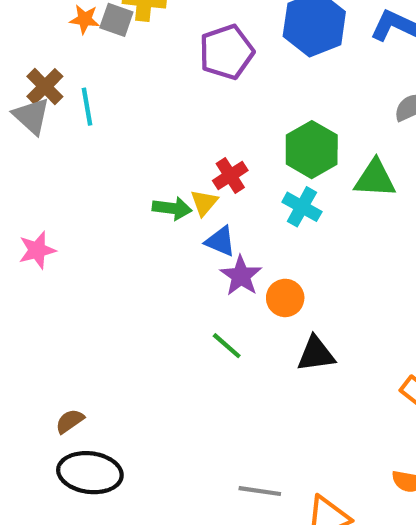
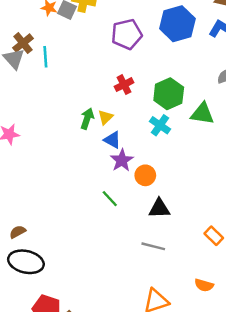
red cross: (230, 175) -> (124, 85), moved
green arrow: (172, 208) -> (87, 119), turned -84
gray line: (260, 491) -> (153, 246), moved

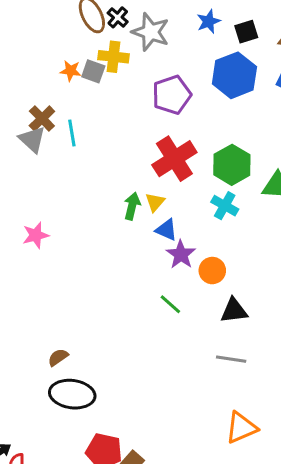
red cross: (124, 85) -> (174, 159), size x1.8

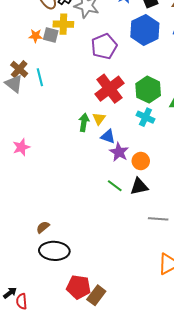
black triangle: (234, 311) -> (139, 186), moved

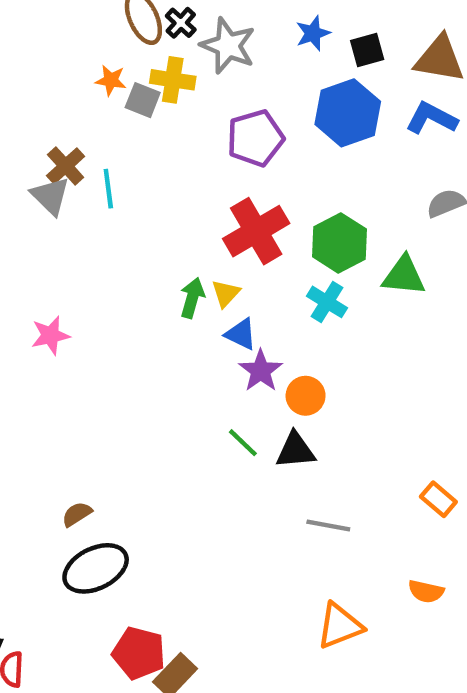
orange star: (36, 36) -> (111, 80), moved
black ellipse: (54, 251) -> (96, 568), turned -36

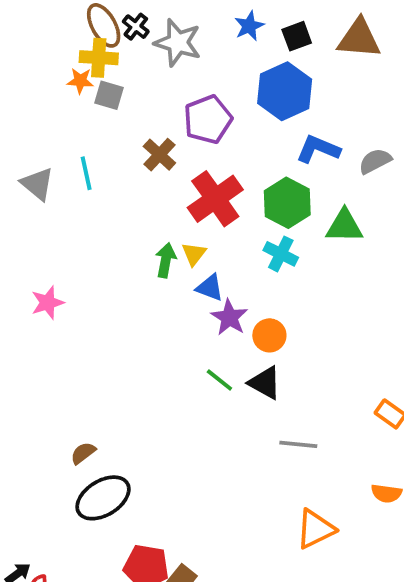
yellow cross: (173, 80) -> (99, 58), moved
blue L-shape: (431, 118) -> (318, 149), moved
brown cross: (66, 166) -> (159, 155), moved
black triangle: (295, 450) -> (265, 383), turned 39

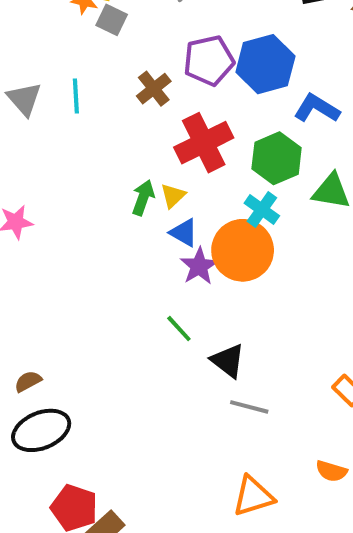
blue hexagon: (285, 91) -> (265, 64), moved
orange circle: (269, 335) -> (243, 250), moved, size x1.8
black triangle: (265, 383) -> (228, 361), moved

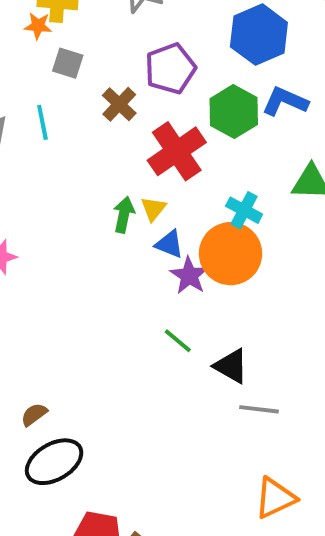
gray square: (112, 20) -> (68, 63), moved
blue hexagon: (265, 64) -> (259, 35), moved
green hexagon: (277, 158) -> (234, 112), moved

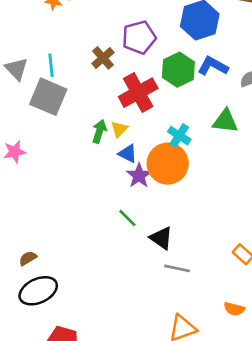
gray square: (68, 63) -> (48, 97), moved, size x1.8

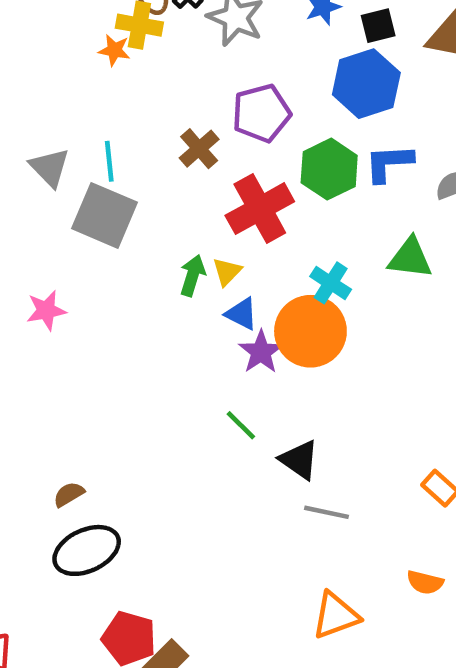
blue L-shape: (213, 66) -> (389, 163), turned -32

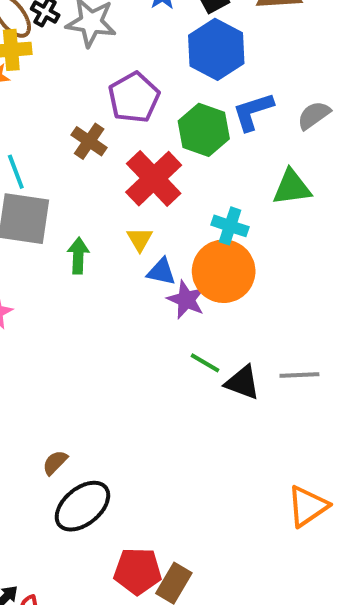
green arrow: (193, 275) -> (78, 256), moved
green line: (241, 425) -> (205, 363), moved
gray line: (326, 512) -> (299, 375), moved

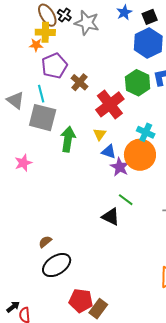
purple pentagon: (134, 97) -> (54, 66), moved
green arrow: (78, 256) -> (68, 139), size x1.4
black triangle: (242, 383) -> (111, 217), moved

